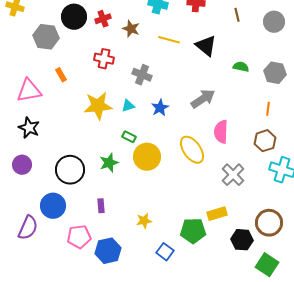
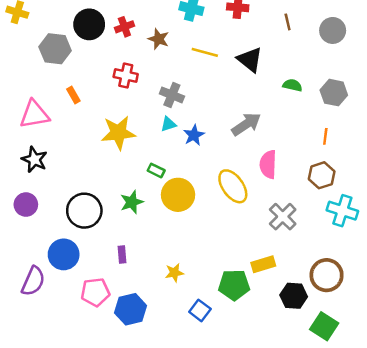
cyan triangle: (128, 106) -> (168, 124), moved

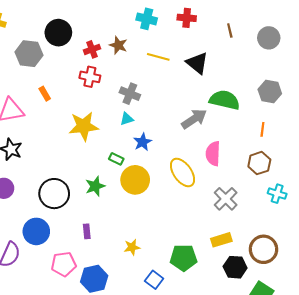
red cross: (124, 27) -> (92, 49), moved
green semicircle: (292, 85) -> (225, 100), moved, size x1.8
blue star: (194, 135) -> (143, 142), moved
cyan cross: (342, 211) -> (277, 194), size x0.7
yellow rectangle: (263, 264) -> (221, 240), moved

